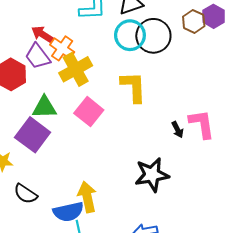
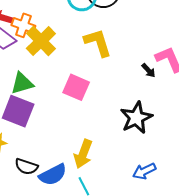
pink square: (89, 112) -> (76, 87), moved
yellow arrow: (87, 197) -> (83, 154), turned -132
blue semicircle: (68, 212) -> (53, 175), moved

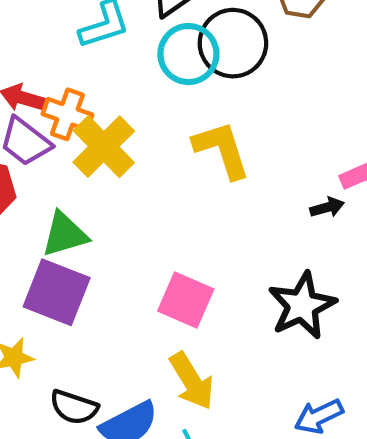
black arrow: (148, 70) -> (327, 207), turned -63
pink square: (76, 87) -> (186, 300), moved
yellow arrow: (83, 154) -> (192, 381), turned -52

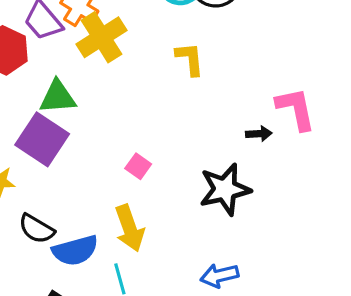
yellow L-shape: (222, 150) -> (190, 59), size x0.7
black arrow: (327, 207) -> (259, 134), moved
pink square: (186, 300) -> (138, 166), size x0.6

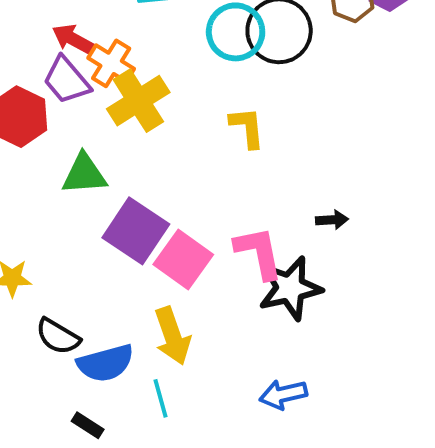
pink L-shape: (296, 109) -> (259, 253), moved
purple square: (42, 139) -> (136, 231), moved
pink square: (138, 166) -> (183, 260), size x1.8

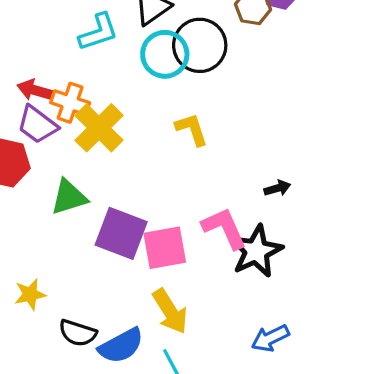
pink square: (183, 260) -> (165, 248), turned -33

